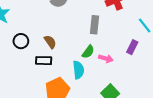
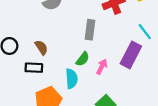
purple rectangle: (132, 47) -> (131, 55), size x1.6
pink arrow: (106, 58) -> (102, 67), turned -80

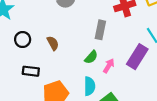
black rectangle: (34, 68) -> (31, 71), moved
cyan semicircle: (72, 79) -> (90, 86), moved

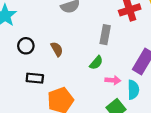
pink arrow: (109, 66) -> (113, 80), moved, turned 64
cyan semicircle: (90, 86) -> (133, 90), moved

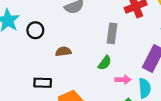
black circle: (26, 46) -> (35, 30), moved
brown semicircle: (57, 49) -> (63, 51), turned -64

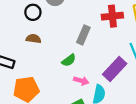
black circle: (35, 30) -> (33, 12), moved

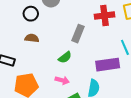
purple rectangle: (115, 69) -> (108, 65), turned 40
pink arrow: (81, 81) -> (62, 80), moved

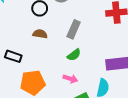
gray rectangle: (78, 34) -> (74, 29), moved

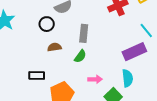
green semicircle: (74, 55) -> (80, 56), moved

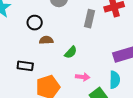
black circle: (47, 24) -> (35, 23), moved
gray rectangle: (84, 33) -> (90, 19), moved

